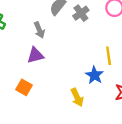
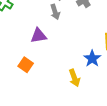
gray arrow: (39, 30) -> (55, 12), moved

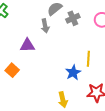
yellow arrow: (74, 78) -> (63, 100), moved

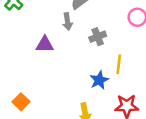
gray cross: (73, 18) -> (98, 37), moved
orange square: (12, 70) -> (21, 102), moved

